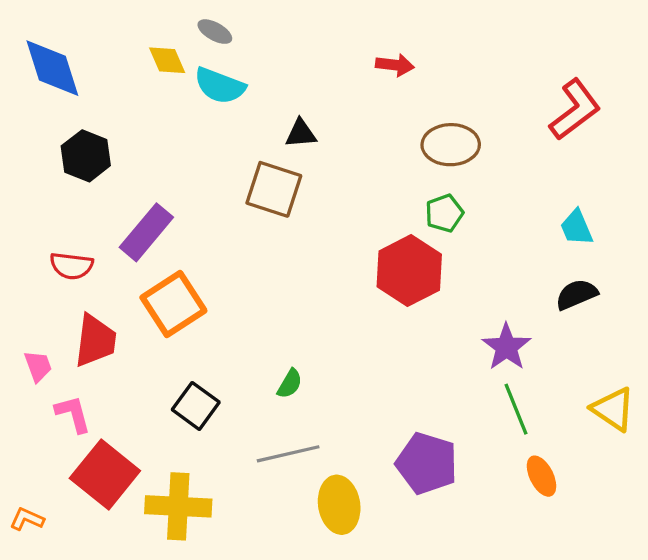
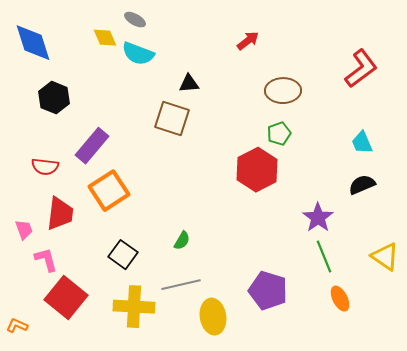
red arrow: (395, 65) -> (248, 41), turned -45
yellow cross: (178, 506) -> (134, 307), moved

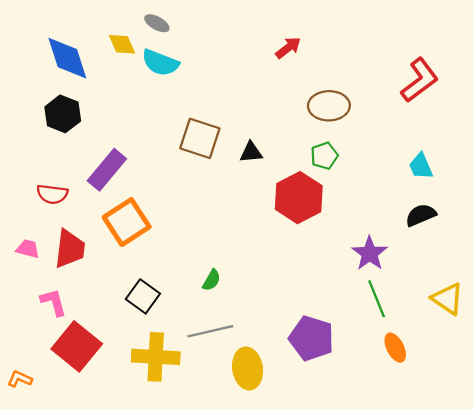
blue diamond: (33, 43) -> (67, 58), moved
black triangle: (189, 84) -> (251, 152), moved
pink trapezoid: (24, 230) -> (28, 249), moved, turned -55

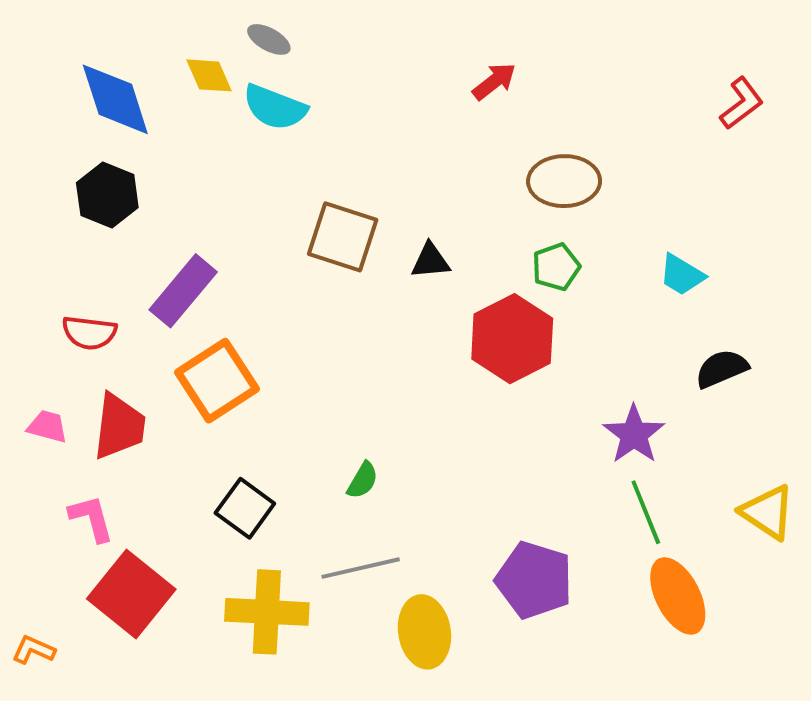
red L-shape: (420, 80) -> (742, 103), moved, size x0.7
cyan trapezoid: (421, 166) -> (682, 275), moved, turned -36
orange ellipse: (395, 348) -> (678, 596), size x1.5

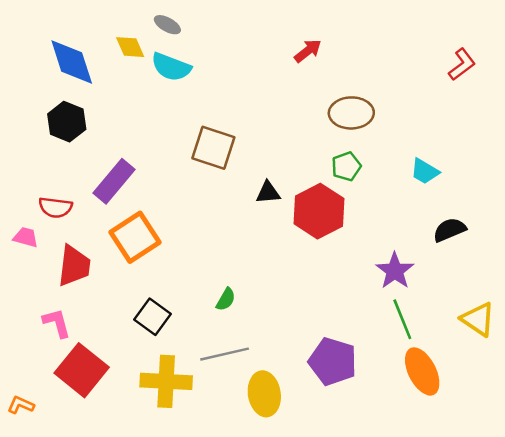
black triangle: (430, 261) -> (268, 192), moved
pink trapezoid: (47, 426) -> (26, 237), moved

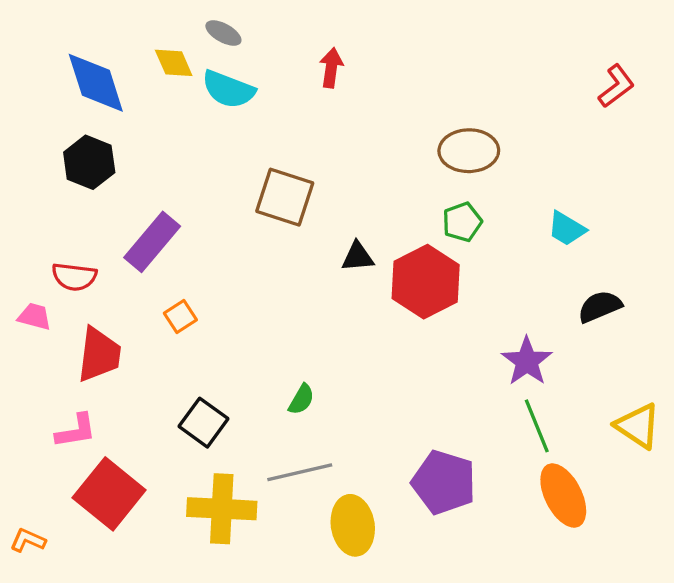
red arrow: (308, 51) -> (331, 68), moved, turned -44
orange square: (135, 237) -> (180, 316), size x0.5
pink L-shape: (57, 323) -> (76, 431), turned 96

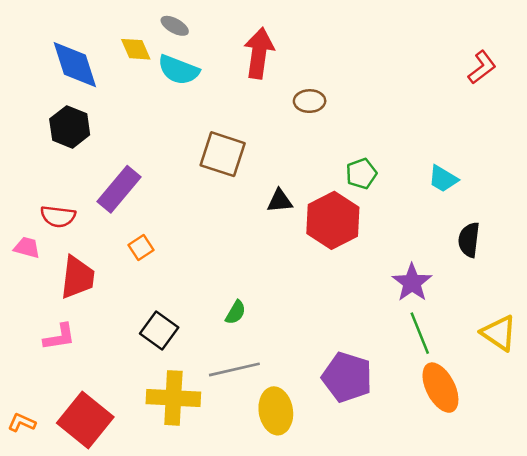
red arrow: (331, 68) -> (259, 53), size x1.6
brown ellipse: (469, 151) -> (310, 101), moved, size x0.7
black semicircle: (600, 307) -> (469, 240), turned -60
red square: (109, 494) -> (85, 420), moved

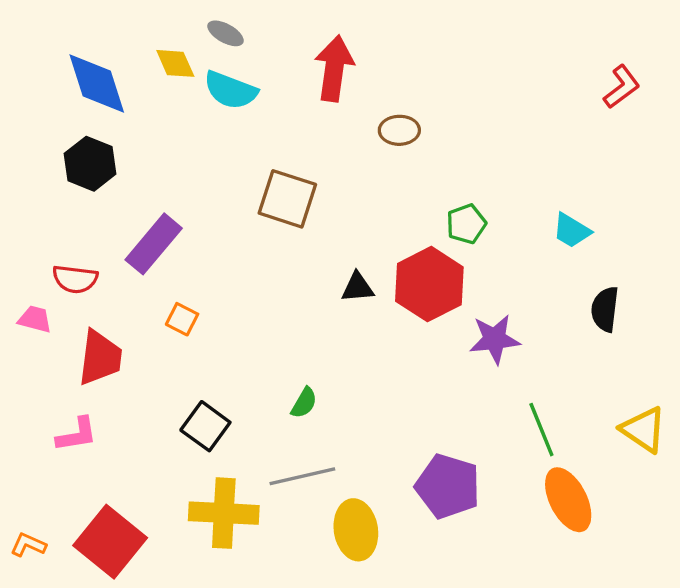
black triangle: (280, 201) -> (358, 287), moved
orange square: (141, 248) -> (182, 319), turned -30
purple star: (412, 283) -> (495, 339), moved, turned 30

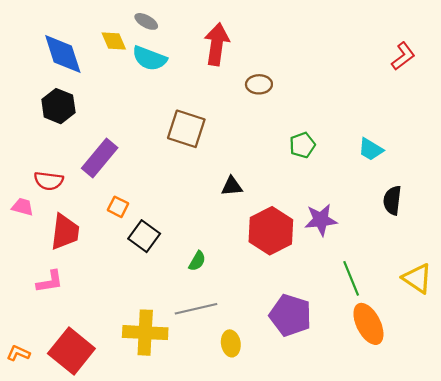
red hexagon: (429, 284) -> (271, 231), moved
black square: (205, 426) -> (144, 236), moved
yellow ellipse: (356, 530) -> (231, 343), size x0.7

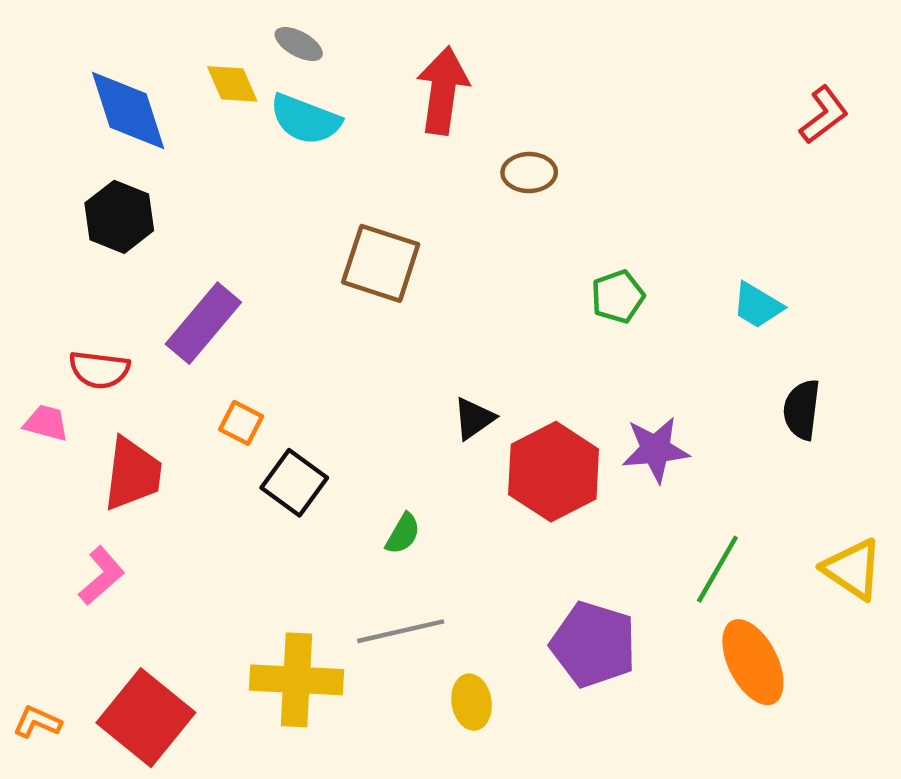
black triangle: (232, 186) -> (474, 418), moved, turned -30
green line: (351, 278) -> (717, 569), turned 52
pink L-shape: (50, 282) -> (102, 576), turned -32

